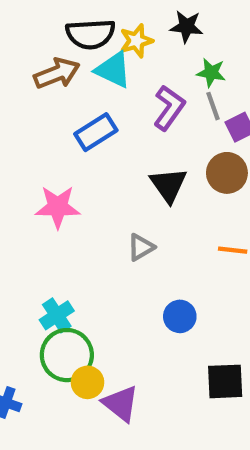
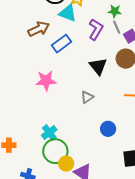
brown arrow: (57, 73) -> (39, 29), moved

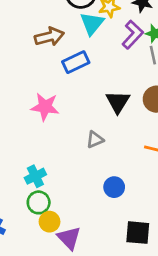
cyan triangle: (68, 13) -> (92, 24), turned 36
purple L-shape: (96, 29) -> (133, 35), moved
green circle: (55, 151) -> (39, 202), size x0.7

